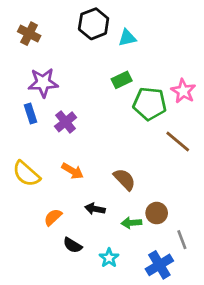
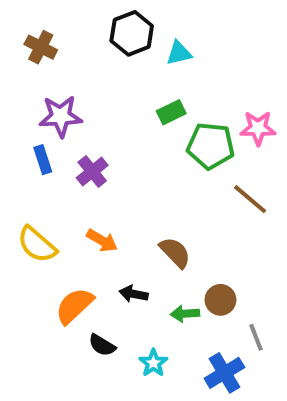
pink star: (183, 91) -> (258, 128), turned -30
orange semicircle: (53, 217) -> (74, 306), size x1.5

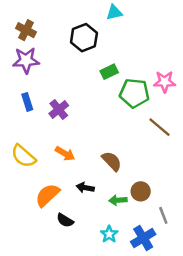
black hexagon: (132, 33) -> (84, 38), moved
cyan triangle: (179, 53) -> (114, 12), moved
purple star: (61, 116) -> (26, 60), moved
cyan star: (153, 363) -> (109, 234), moved

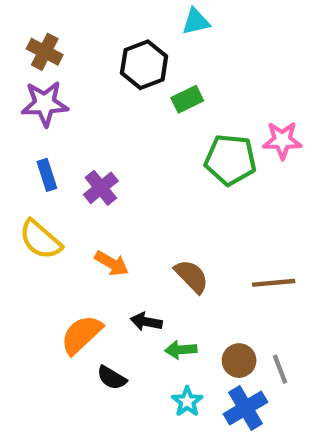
green rectangle: (109, 72) -> (187, 99), moved
brown line: (160, 127) -> (274, 283), moved, turned -45
yellow semicircle: (23, 156) -> (40, 240), moved
brown circle: (141, 191) -> (239, 361), moved
green arrow: (118, 200) -> (181, 350), moved

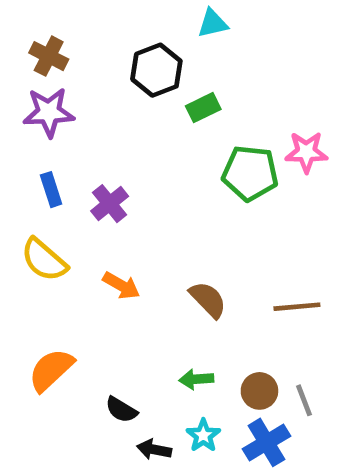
black arrow: (146, 322) -> (154, 449), moved
orange semicircle: (81, 335) -> (51, 370), moved

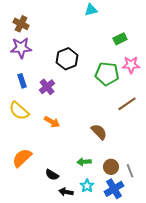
black hexagon: (156, 70) -> (67, 59), moved
green rectangle: (203, 108) -> (120, 39), moved
brown semicircle: (208, 300) -> (99, 132), moved
brown line: (297, 307) -> (127, 104), moved, turned -30

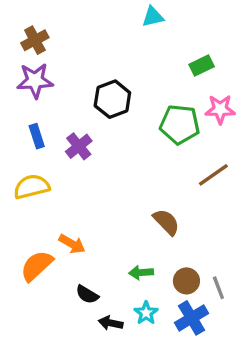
brown cross: (21, 24) -> (35, 40), turned 35
yellow semicircle: (19, 111) -> (32, 187), turned 125
orange arrow: (52, 122) -> (72, 244), moved

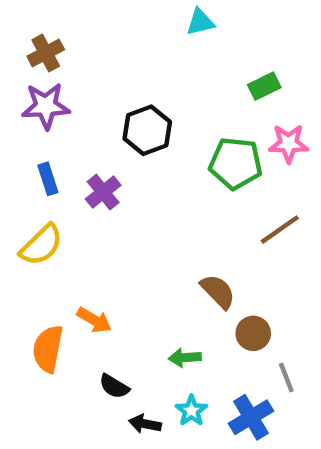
yellow semicircle: (32, 187) -> (41, 245), turned 150
orange semicircle: (37, 266) -> (48, 349), turned -36
brown circle: (186, 281) -> (253, 333), moved

